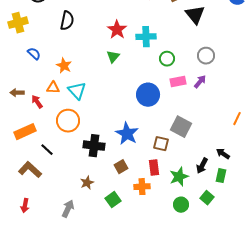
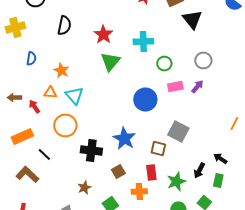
red star: (117, 30) -> (103, 34), moved
blue semicircle: (34, 54) -> (31, 58), turned 56
green triangle: (113, 57) -> (110, 62), size x1.5

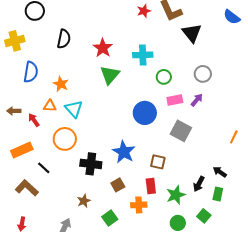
blue semicircle: (31, 58) -> (31, 72), size x1.5
gray square: (178, 132) -> (181, 131), moved

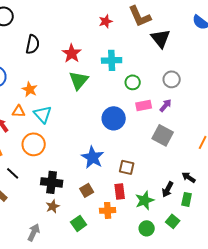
red star: (144, 11) -> (106, 21), moved
gray square: (181, 131) -> (163, 135), moved
black cross: (91, 164) -> (52, 182), moved

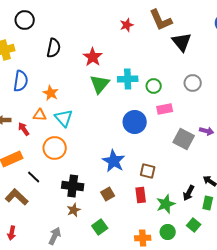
cyan cross: (112, 60) -> (128, 79), moved
purple arrow: (166, 105) -> (207, 131), moved, turned 64
orange cross: (108, 210) -> (143, 238), moved

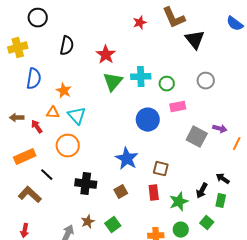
brown star: (74, 210) -> (88, 222), moved

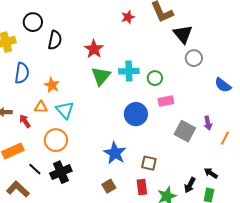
black circle: (38, 18) -> (33, 22), moved
blue semicircle: (235, 24) -> (223, 85), moved
gray circle: (206, 81) -> (194, 58), moved
purple arrow: (220, 129) -> (208, 123), turned 64
black cross: (86, 184) -> (61, 172), moved, turned -30

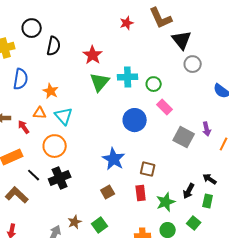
pink rectangle: (166, 101) -> (165, 107), turned 56

